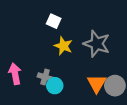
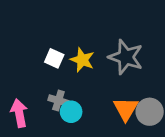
white square: (54, 21) -> (54, 58), moved
pink arrow: (15, 74) -> (19, 113), moved

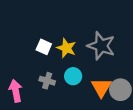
cyan circle: (71, 112) -> (73, 76), moved

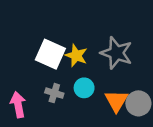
white square: (44, 47) -> (50, 54), size x1.6

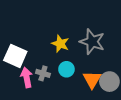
white square: (50, 54) -> (15, 56), moved
pink arrow: (18, 105) -> (27, 77), moved

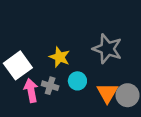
yellow star: (60, 44) -> (60, 57), moved
white square: (15, 56) -> (18, 65), turned 30

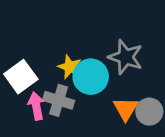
cyan circle: (77, 81) -> (91, 77), moved, size x1.6
gray cross: (50, 86) -> (59, 100), size x1.5

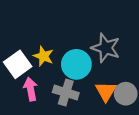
yellow star: (70, 67) -> (43, 56), moved
gray cross: (59, 100) -> (66, 93), moved

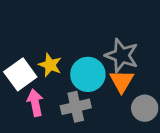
orange triangle: (106, 91) -> (122, 81), moved
gray cross: (66, 93) -> (76, 107), turned -30

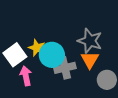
cyan circle: (88, 74) -> (52, 55), moved
gray cross: (76, 107) -> (65, 68), moved

